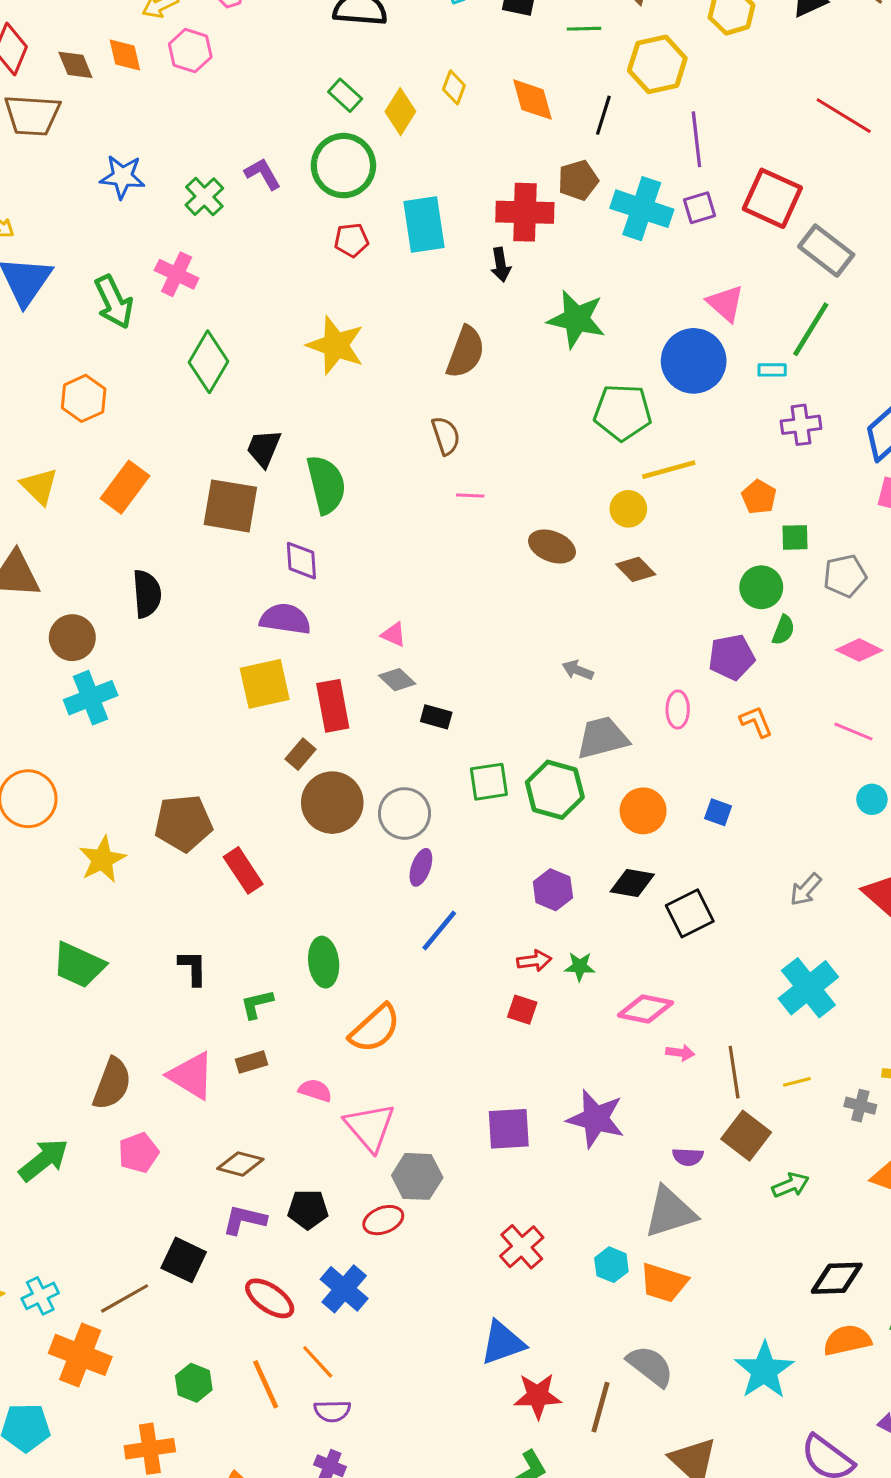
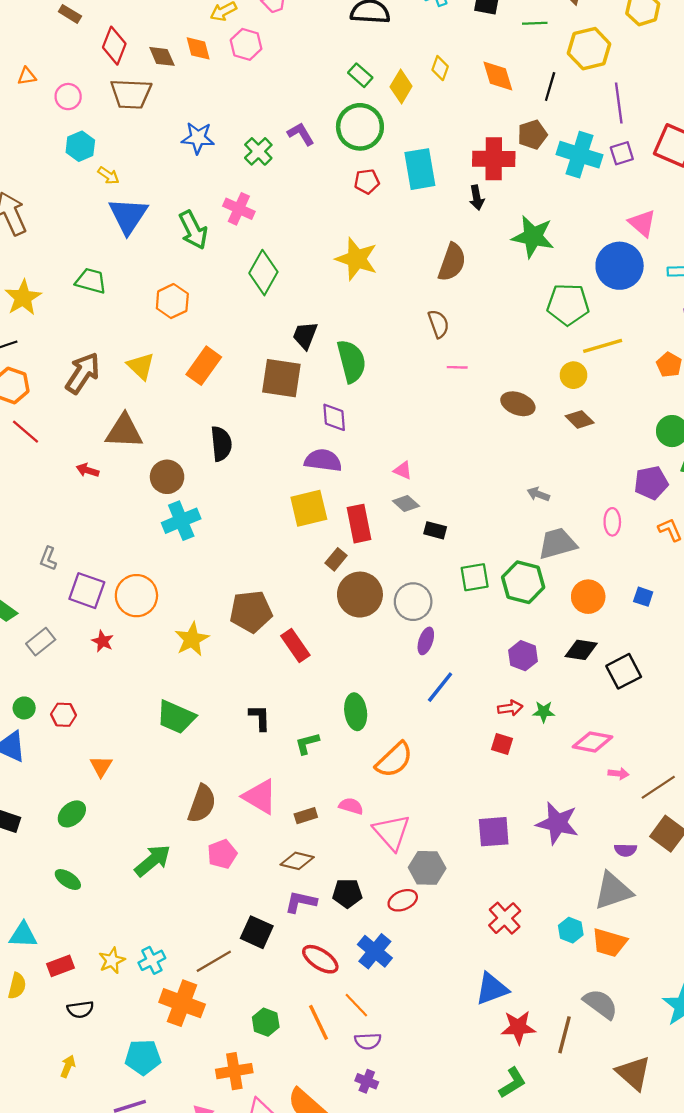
brown rectangle: (252, 1062) -> (306, 816), moved
brown line: (734, 1072) -> (658, 787), turned 66

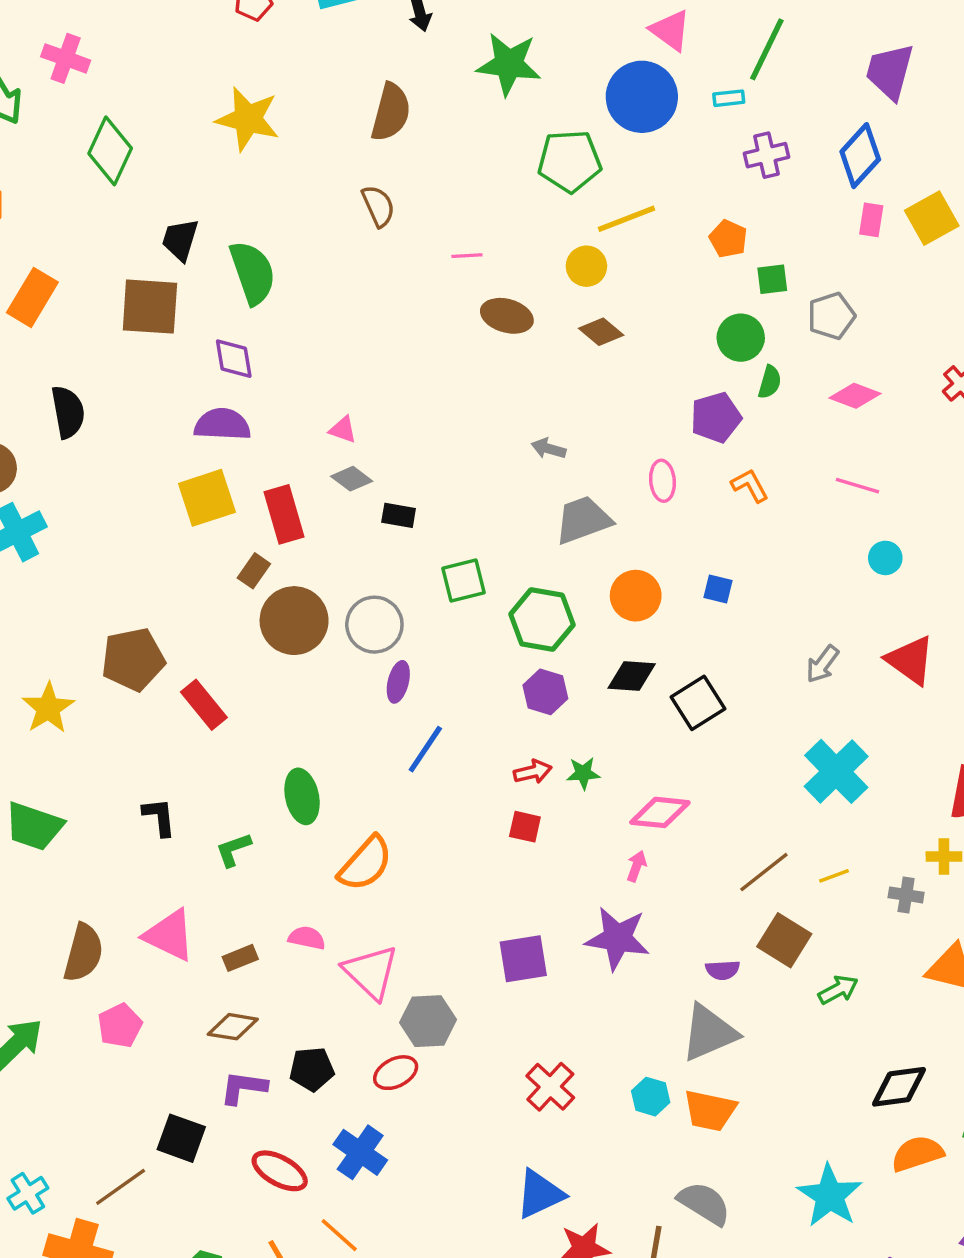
pink line: (457, 367) -> (467, 256), moved
green hexagon: (523, 582) -> (542, 620), moved
pink arrow: (618, 774) -> (636, 866), moved, turned -72

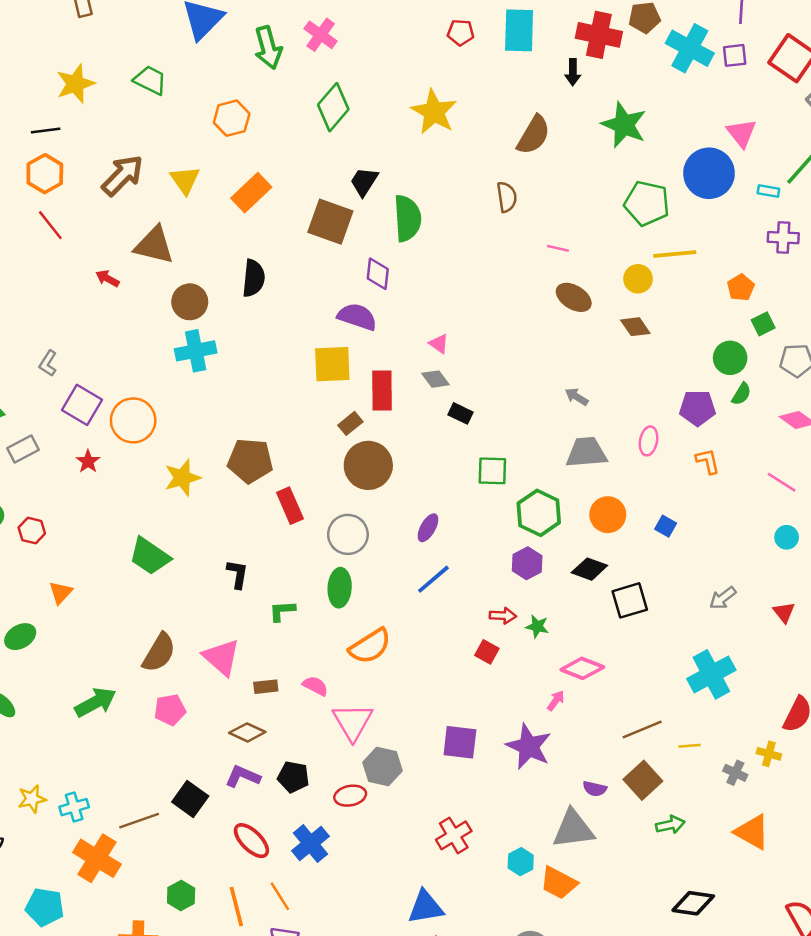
green square: (772, 279) -> (763, 324), turned -35
gray circle: (374, 625) -> (348, 534), moved
red triangle: (910, 660) -> (784, 612), size x0.6

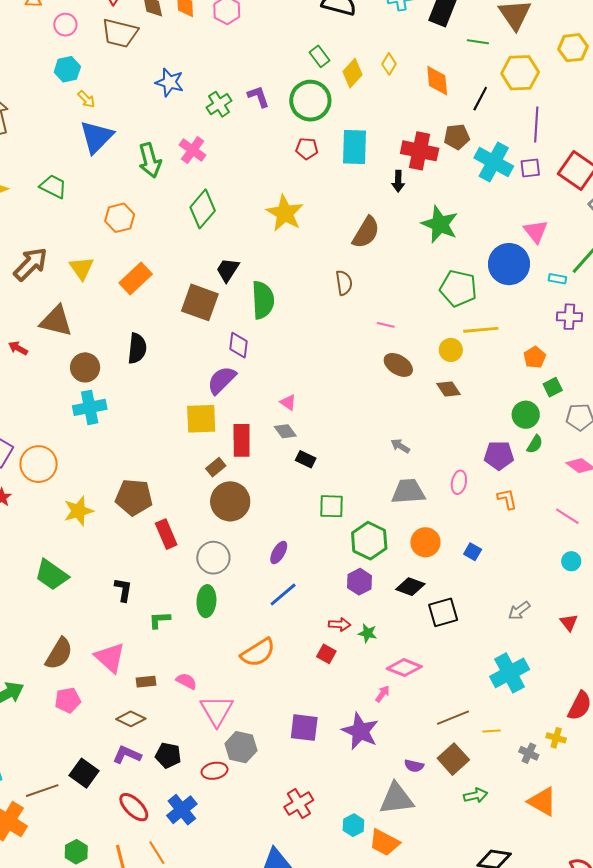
purple semicircle: (357, 317) -> (222, 380), turned -64
orange semicircle: (370, 646) -> (258, 653), moved

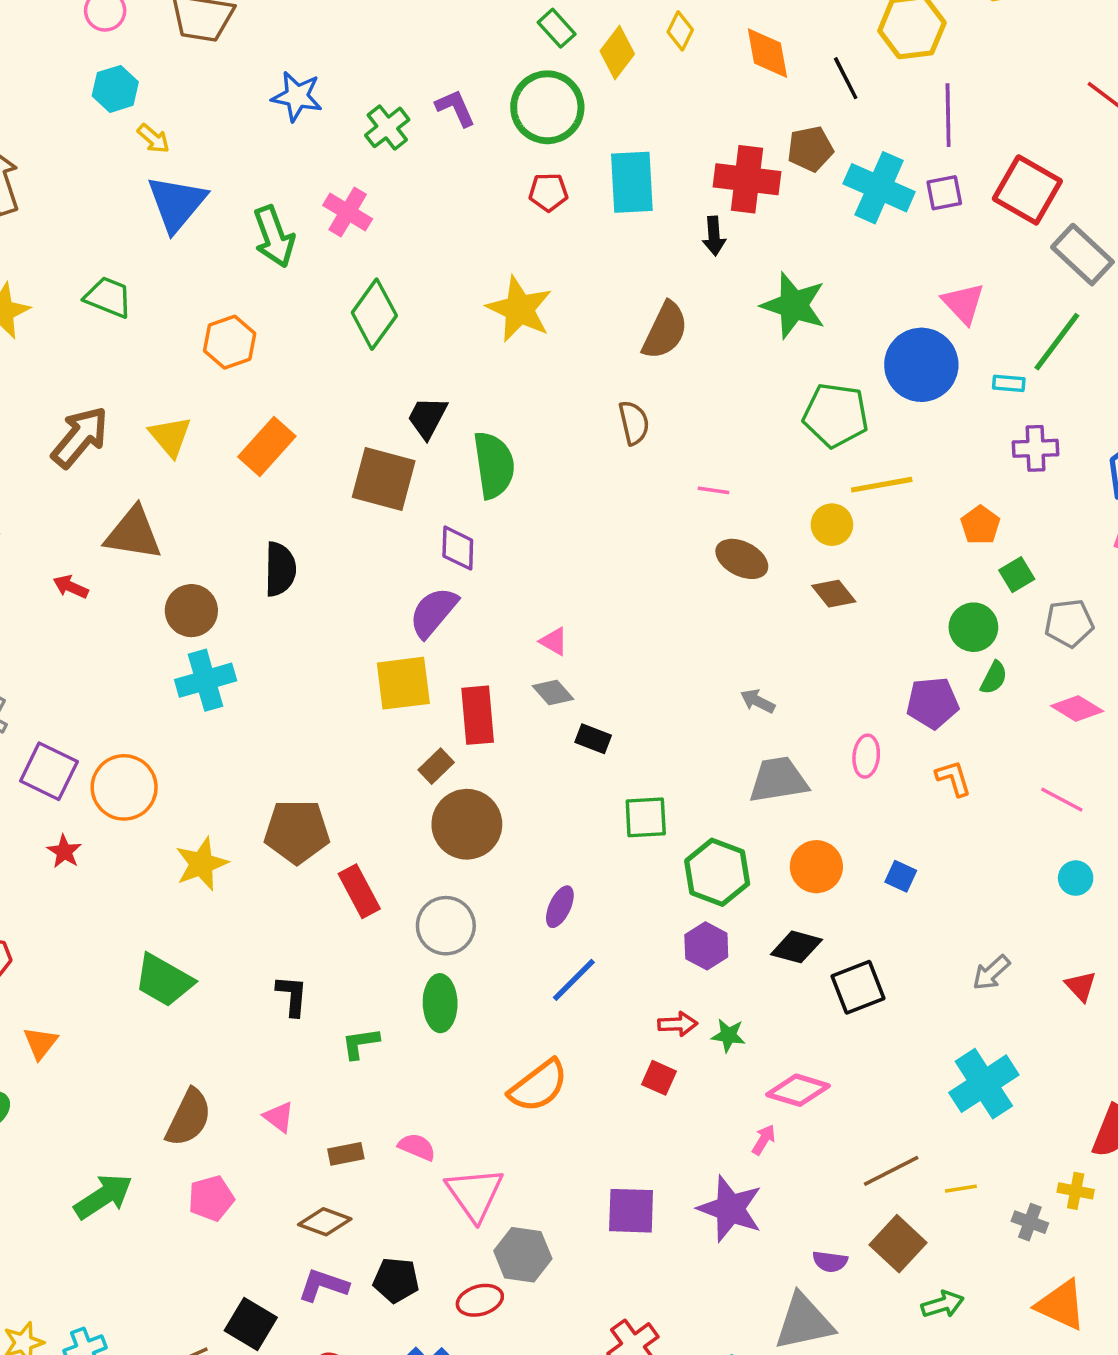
black line: (480, 99) -> (846, 78), turned -50
pink triangle: (110, 658) -> (279, 1117), size x0.6

